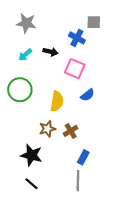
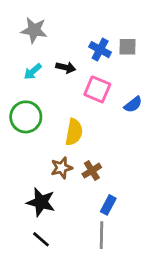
gray square: (94, 22) -> (128, 47), moved
blue semicircle: (87, 95) -> (133, 105), moved

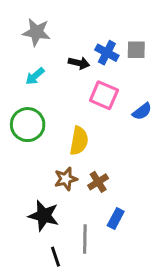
black arrow: (66, 67) -> (79, 63), moved
gray line: (101, 235) -> (85, 239), moved
black line: (41, 239) -> (55, 257), moved, turned 30

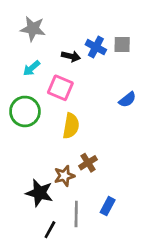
pink square: (104, 95) -> (60, 88), moved
brown star: (66, 179) -> (64, 176), moved
blue rectangle: (116, 219) -> (108, 206), moved
black line: (55, 257) -> (50, 230), turned 48

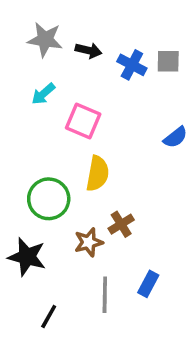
black arrow: (71, 56) -> (89, 50), moved
green circle: (25, 111) -> (49, 199), moved
black star: (39, 193) -> (27, 257), moved
black line: (50, 230) -> (49, 317), moved

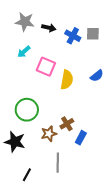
yellow semicircle: (98, 174) -> (67, 80), moved
blue rectangle: (148, 284) -> (81, 138), moved

